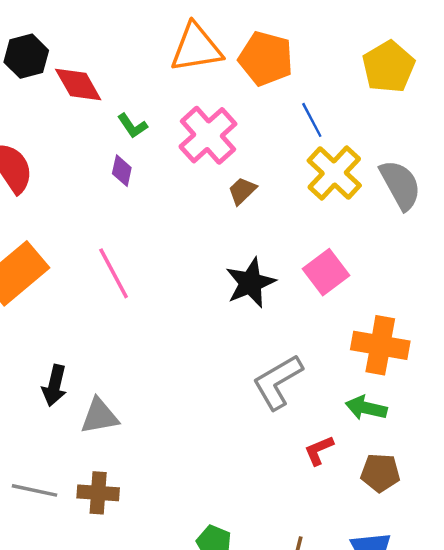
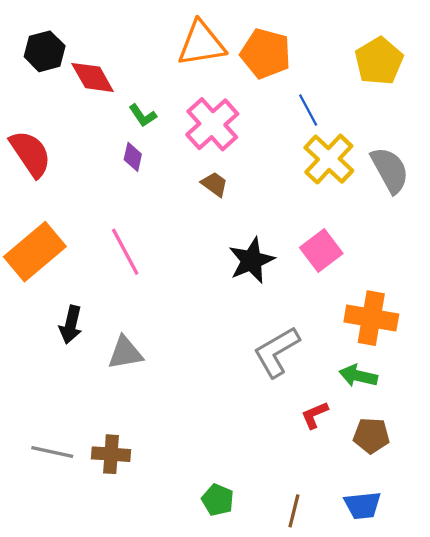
brown trapezoid: (242, 191) -> (214, 184), moved, turned 80
black arrow: (55, 385) -> (71, 325), moved
gray triangle: (99, 416) -> (125, 353), moved

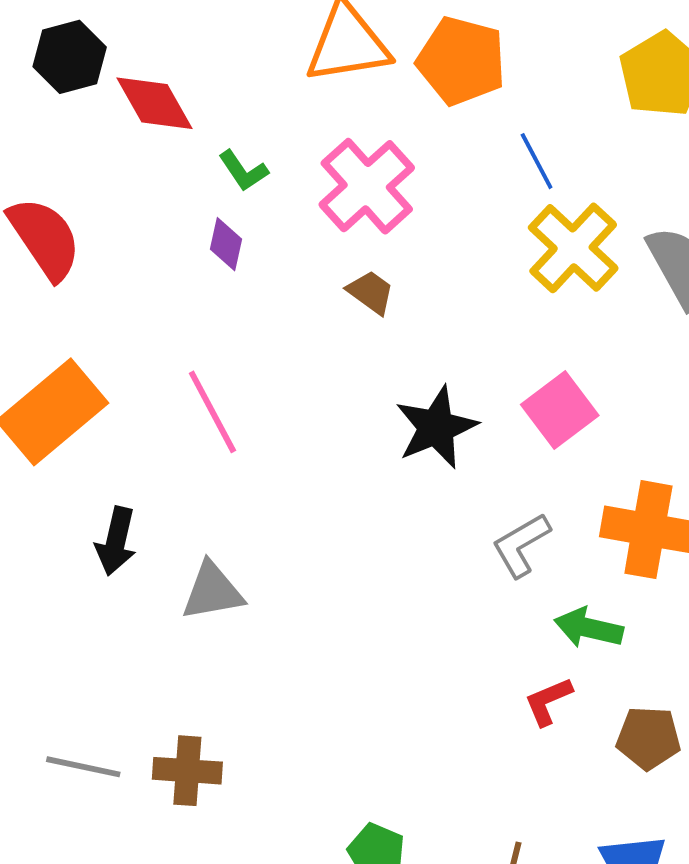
gray L-shape: (277, 352) -> (521, 545), moved, size x0.7
green arrow: (358, 376) -> (589, 628), moved

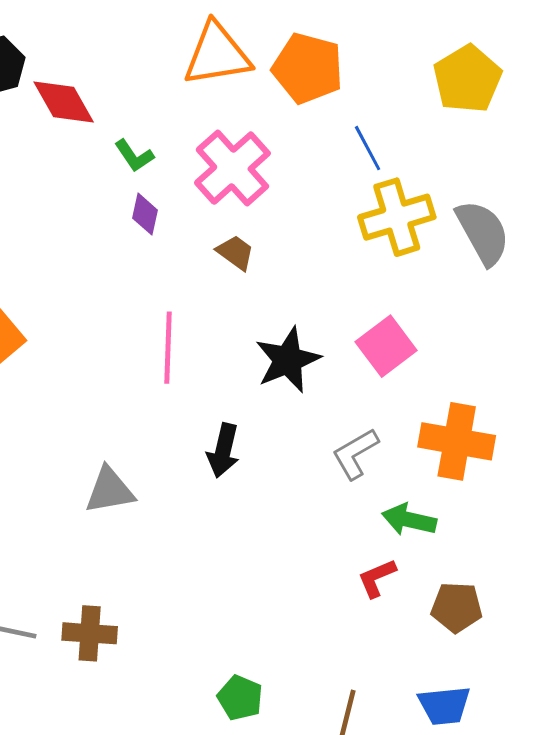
purple diamond: (226, 244) -> (145, 214), moved
yellow cross: (573, 248) -> (397, 217), turned 30
pink line: (212, 412) -> (168, 348), moved, turned 30
black arrow: (116, 541) -> (223, 451), moved

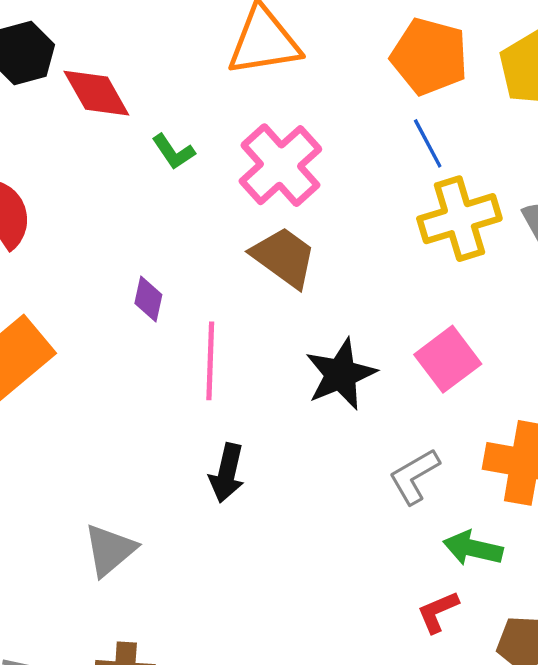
orange pentagon: (308, 68) -> (429, 56), moved
purple diamond: (145, 214) -> (148, 299), moved
brown trapezoid: (236, 252) -> (284, 257), size x1.6
black arrow: (223, 451) -> (227, 473), moved
gray triangle: (110, 490) -> (110, 550), moved, turned -30

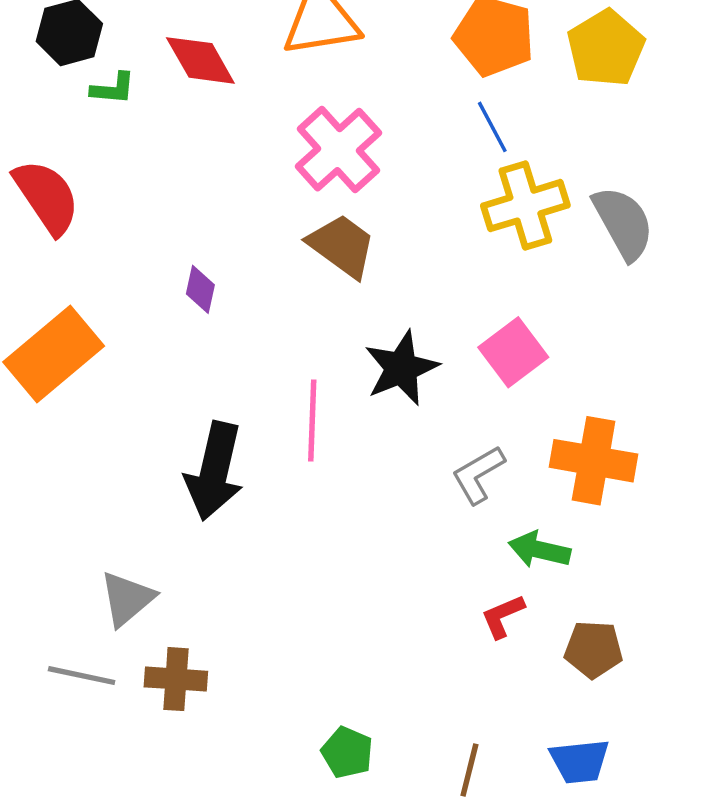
red diamond: (96, 93) -> (200, 60), moved
green L-shape: (173, 152) -> (113, 88), moved, turned -51
pink line: (210, 361) -> (312, 420), moved
black arrow: (227, 473) -> (214, 471), moved, size x1.6
gray triangle: (110, 550) -> (127, 599), moved

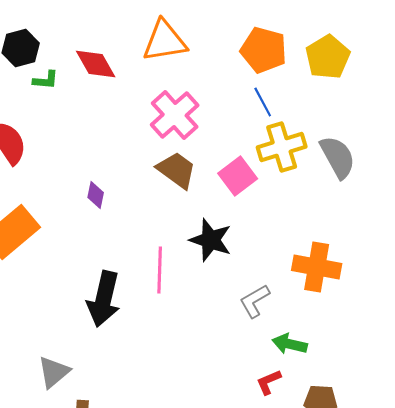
pink square: (513, 352) -> (238, 176), moved
black star: (401, 368) -> (211, 240), turned -30
orange cross: (594, 461) -> (317, 267), moved

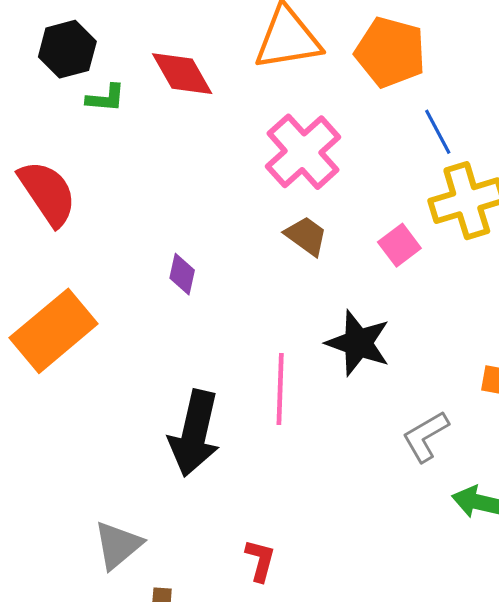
orange pentagon: (264, 50) -> (390, 52), moved
brown trapezoid: (177, 170) -> (306, 236), size x0.7
pink square: (238, 176) -> (399, 245), size x0.7
red L-shape: (269, 382) -> (260, 560), moved, turned 128

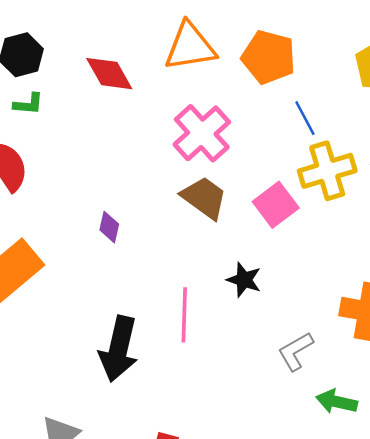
green L-shape: (106, 98) -> (28, 104), moved
brown trapezoid: (306, 236) -> (204, 198), size x1.4
pink square: (399, 245) -> (276, 205), size x1.4
black star: (358, 343) -> (244, 280), size x0.7

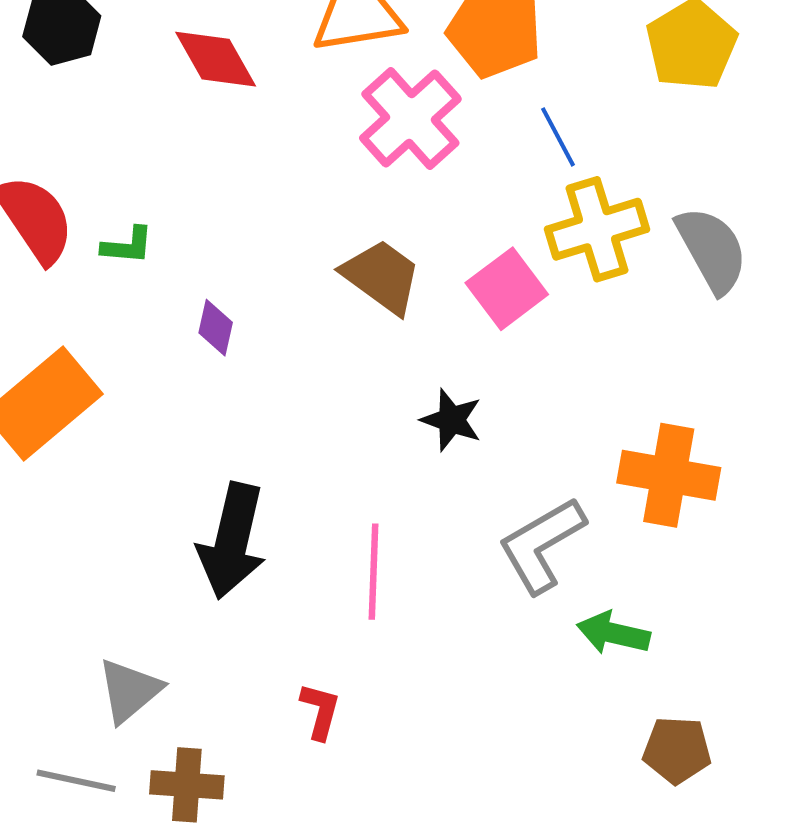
green L-shape: (28, 104) -> (127, 246), moved
pink cross: (202, 133) -> (410, 119), moved
pink line: (184, 315) -> (373, 572), moved
gray L-shape: (296, 351) -> (542, 545), size x1.4

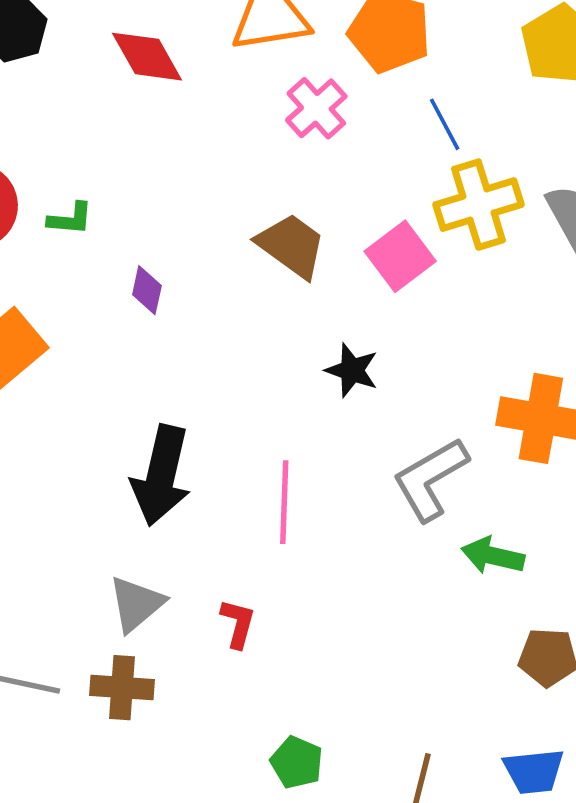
pink cross: (410, 119) -> (316, 108), size x0.7
gray triangle: (130, 691) -> (136, 604), moved

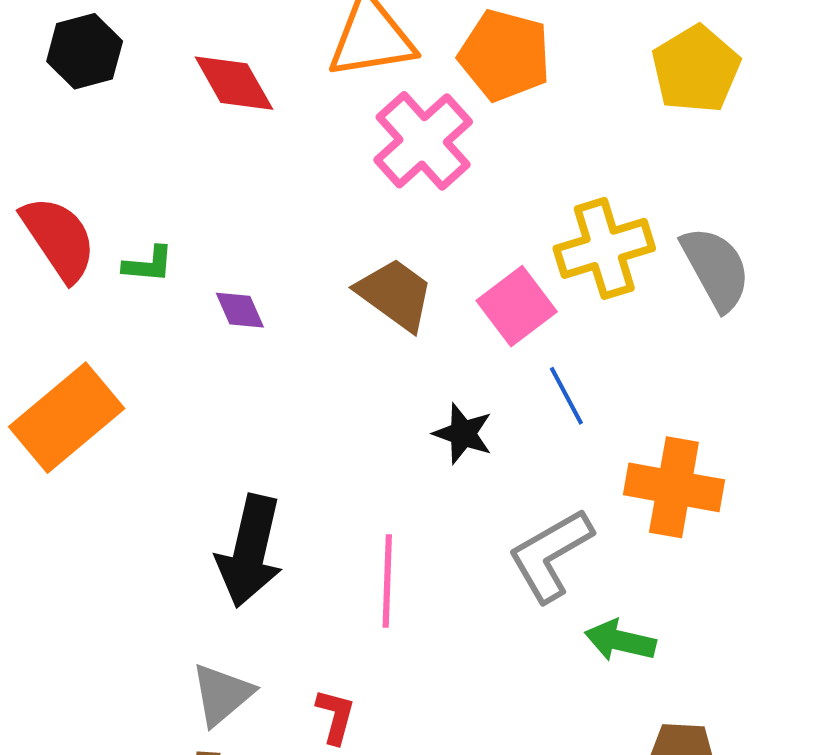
pink cross: (316, 108) -> (423, 141), size x1.4
blue line: (445, 124) -> (566, 396), moved
purple diamond: (147, 290) -> (240, 310), moved, turned -36

